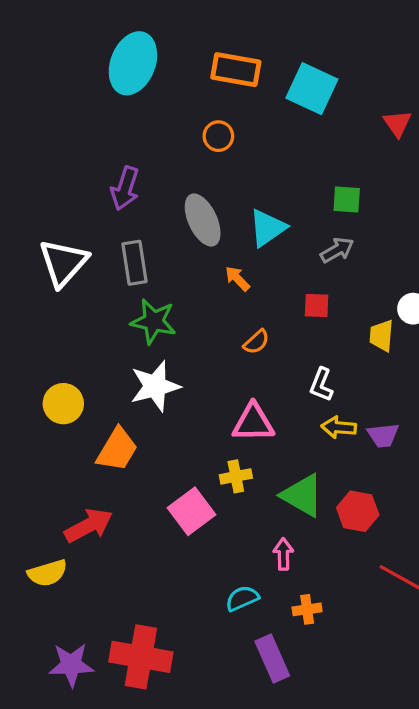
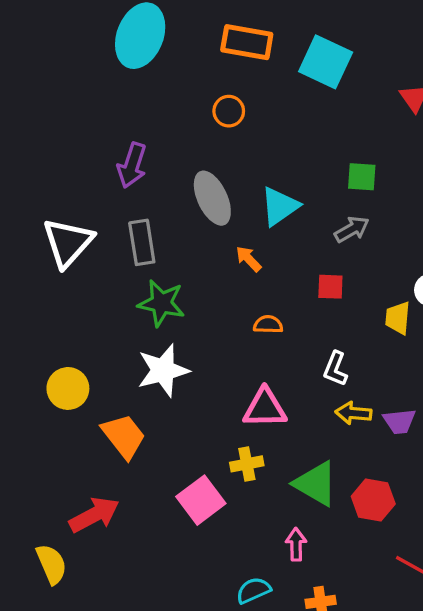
orange semicircle: (256, 342) -> (268, 324), turned -136
orange trapezoid: (117, 450) -> (124, 436), turned -69
yellow semicircle: (47, 573) -> (52, 564), turned -96

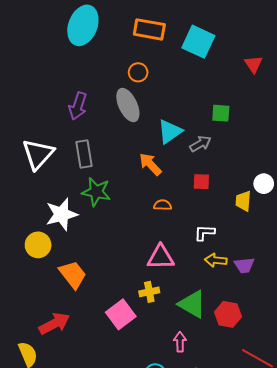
gray ellipse: (212, 198) -> (128, 105), moved
gray arrow: (352, 229) -> (200, 144), moved
orange arrow: (248, 259) -> (150, 164), size x1.4
white L-shape: (335, 369) -> (204, 233), turned 70
white star: (163, 370) -> (62, 214), moved

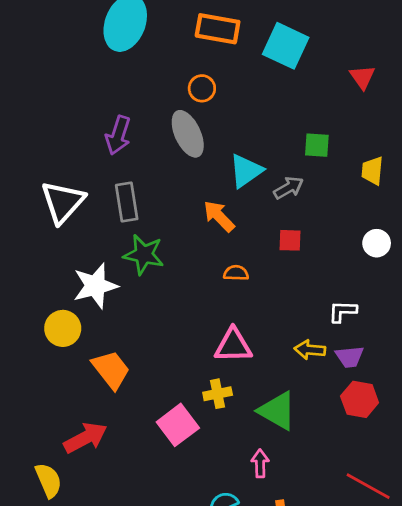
yellow trapezoid: (243, 201) -> (372, 171), moved
white L-shape: (204, 233) -> (343, 311), moved
red hexagon: (228, 314) -> (360, 399), moved

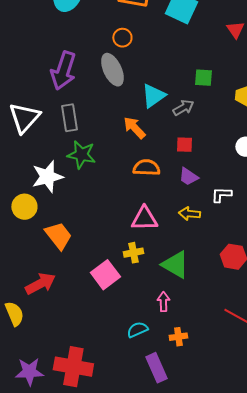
purple arrow: (118, 135) -> (63, 71), size x1.4
orange semicircle: (236, 273) -> (146, 168), size x1.5
yellow arrow: (310, 350) -> (189, 214), moved
purple trapezoid: (350, 357) -> (188, 177), moved, turned 40

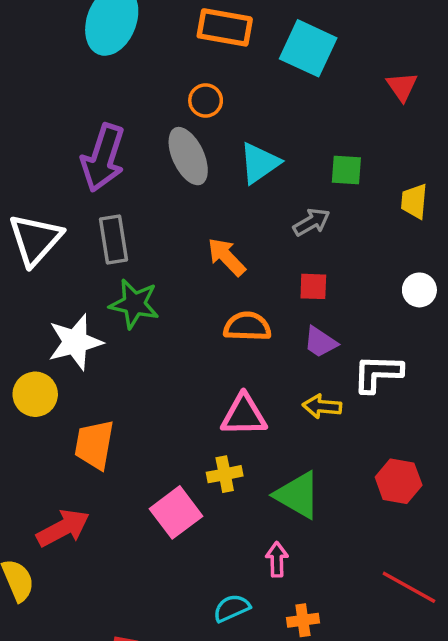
cyan triangle: (153, 96) -> (259, 163), moved
white L-shape: (221, 195) -> (378, 373), size x1.4
orange trapezoid: (58, 236) -> (94, 445), turned -132

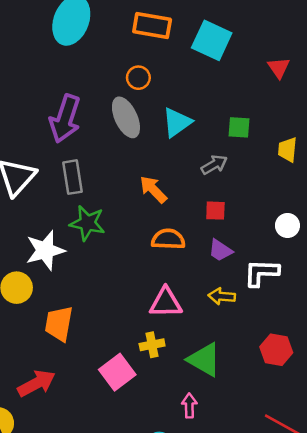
white circle: (419, 290) -> (287, 225), moved

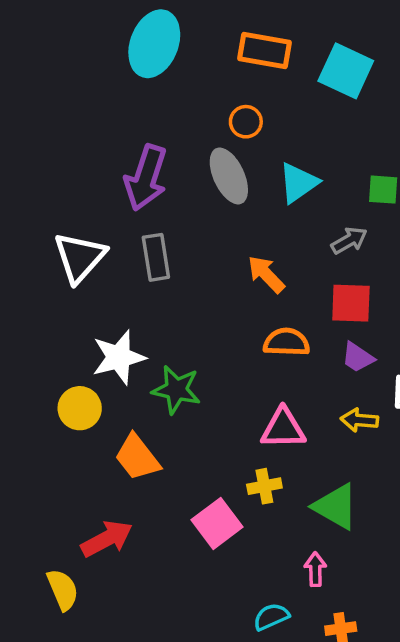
red square: (215, 211) -> (351, 303), size x1.5
green star: (87, 223) -> (176, 390), moved
orange trapezoid: (59, 324) -> (137, 457), turned -48

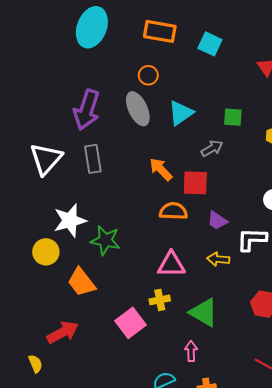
cyan square: (346, 71) -> (210, 44), size x0.7
red square: (351, 303) -> (195, 183), moved
yellow semicircle: (63, 590) -> (35, 364), size x0.7

